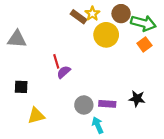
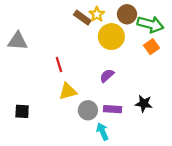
purple semicircle: (64, 72) -> (107, 76), moved
black square: (21, 87) -> (22, 111), moved
yellow triangle: (36, 116) -> (68, 91), moved

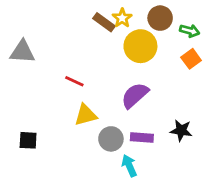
green arrow: (150, 24) -> (190, 31), size x0.6
red line: (59, 64) -> (74, 81), turned -48
purple semicircle: (107, 76) -> (135, 95), size x1.5

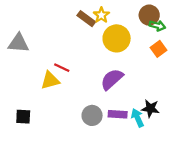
brown circle: (160, 18) -> (149, 15), moved
yellow triangle: (86, 115) -> (50, 80), moved
cyan arrow: (129, 166) -> (138, 118), moved

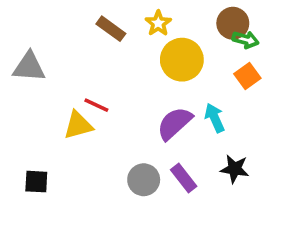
brown rectangle: (86, 19) -> (111, 29), moved
purple rectangle: (118, 114) -> (184, 178), turned 48
cyan arrow: (138, 118) -> (215, 118), moved

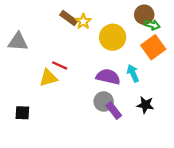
yellow star: (158, 23) -> (83, 21), moved
orange square: (247, 76) -> (153, 47), size x1.5
purple semicircle: (175, 123) -> (108, 77), turned 55
gray circle: (144, 180) -> (104, 101), moved

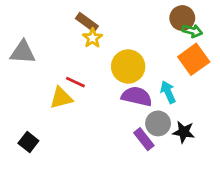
yellow star: (83, 21) -> (93, 38), moved
yellow circle: (113, 37) -> (128, 66), moved
gray circle: (104, 101) -> (158, 123), moved
black square: (22, 113) -> (28, 142), turned 35

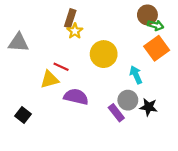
brown rectangle: (87, 22) -> (70, 18), turned 72
purple semicircle: (137, 96) -> (76, 97), moved

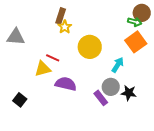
brown circle: (147, 15) -> (142, 13), moved
cyan arrow: (136, 75) -> (118, 65), turned 56

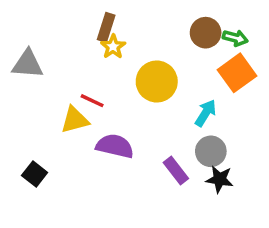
brown circle: (142, 13) -> (206, 33), moved
gray circle: (111, 87) -> (211, 151), moved
black star: (129, 93) -> (220, 179), moved

